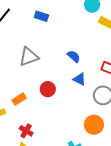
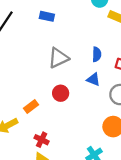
blue semicircle: (74, 56) -> (97, 54), moved, turned 56
gray triangle: (29, 57) -> (58, 58), moved

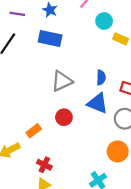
blue rectangle: (47, 16) -> (50, 39), size x1.5
blue triangle: (93, 80) -> (98, 103), size x1.5

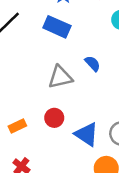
blue semicircle: (101, 78) -> (93, 64), moved, turned -56
blue triangle: (98, 103) -> (87, 134), moved

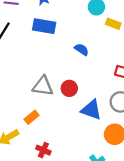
gray triangle: (60, 77) -> (43, 86), moved, turned 35
red circle: (54, 118) -> (69, 88), moved

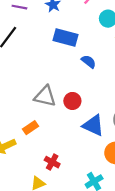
blue rectangle: (44, 26) -> (65, 37), moved
red cross: (43, 150) -> (52, 162), moved

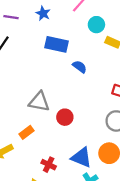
red circle: (72, 101) -> (65, 117), moved
blue triangle: (93, 125) -> (81, 157), moved

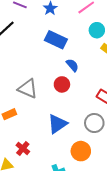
red circle: (65, 117) -> (62, 84), moved
blue triangle: (81, 157) -> (57, 124), moved, turned 50

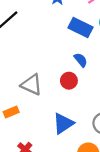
blue rectangle: (56, 40) -> (80, 28), moved

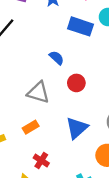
blue semicircle: (81, 60) -> (57, 58), moved
orange rectangle: (11, 112) -> (31, 127), moved

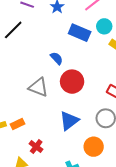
red circle: (76, 83) -> (72, 82), size x1.5
orange rectangle: (31, 127) -> (18, 124), moved

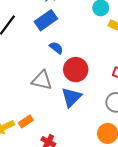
blue rectangle: (80, 33) -> (46, 20), moved, turned -50
blue triangle: (69, 121) -> (71, 97), moved

